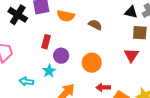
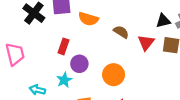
black triangle: (131, 12) -> (163, 21), turned -32
red triangle: (131, 55) -> (146, 43), moved

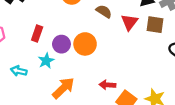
red rectangle: (64, 46) -> (37, 34), moved
orange circle: (114, 75) -> (85, 44), moved

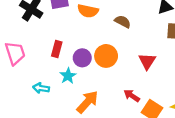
red triangle: (129, 22) -> (147, 61), moved
red arrow: (107, 85) -> (132, 96), turned 35

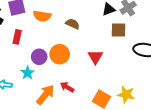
red rectangle: (57, 49) -> (17, 37), moved
red arrow: (132, 96) -> (67, 87), moved

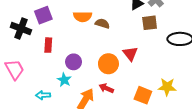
orange semicircle: (42, 16) -> (83, 17), moved
orange circle: (60, 54) -> (108, 64), moved

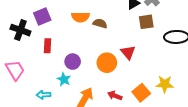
red arrow: (106, 88) -> (115, 96), moved
orange square: (143, 95) -> (141, 93), turned 30

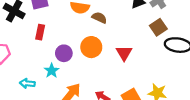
brown square: (146, 22) -> (158, 27), moved, turned -35
orange circle: (107, 63) -> (91, 47), moved

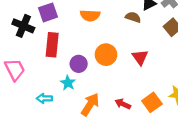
brown semicircle: (99, 18) -> (133, 17), moved
red rectangle: (40, 32) -> (52, 45), size x1.5

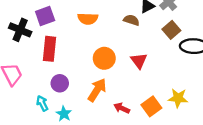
purple circle: (79, 64) -> (60, 83), moved
cyan star: (68, 83) -> (64, 114), moved
cyan arrow: (44, 98) -> (42, 103), turned 64
orange arrow: (90, 105) -> (97, 90), moved

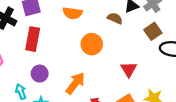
orange circle: (104, 58) -> (92, 44), moved
red triangle: (139, 61) -> (129, 69), moved

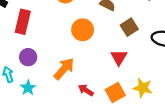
brown square: (153, 31) -> (129, 27), moved

